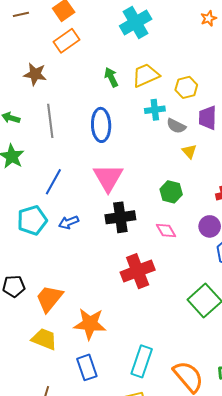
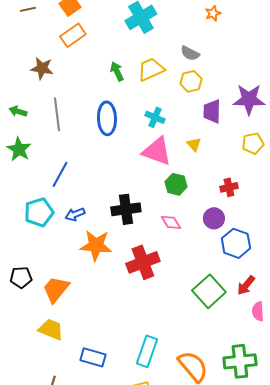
cyan cross: (155, 110) -> (155, 117), moved, turned 30
gray semicircle: (176, 126) -> (190, 53), moved
pink triangle: (108, 178) -> (157, 151), moved, turned -40
orange star: (90, 324) -> (96, 245), moved
blue rectangle: (87, 367) -> (93, 357), turned -55

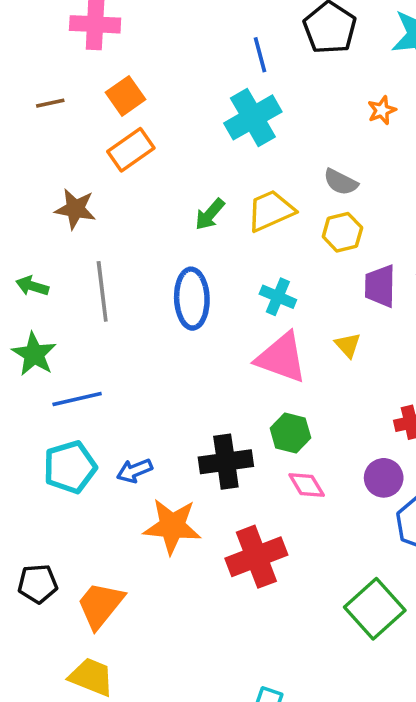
green arrow: (117, 71) -> (210, 214), turned -114
blue line: (60, 174) -> (77, 399), moved, turned 48
green hexagon: (176, 184) -> (290, 433), moved

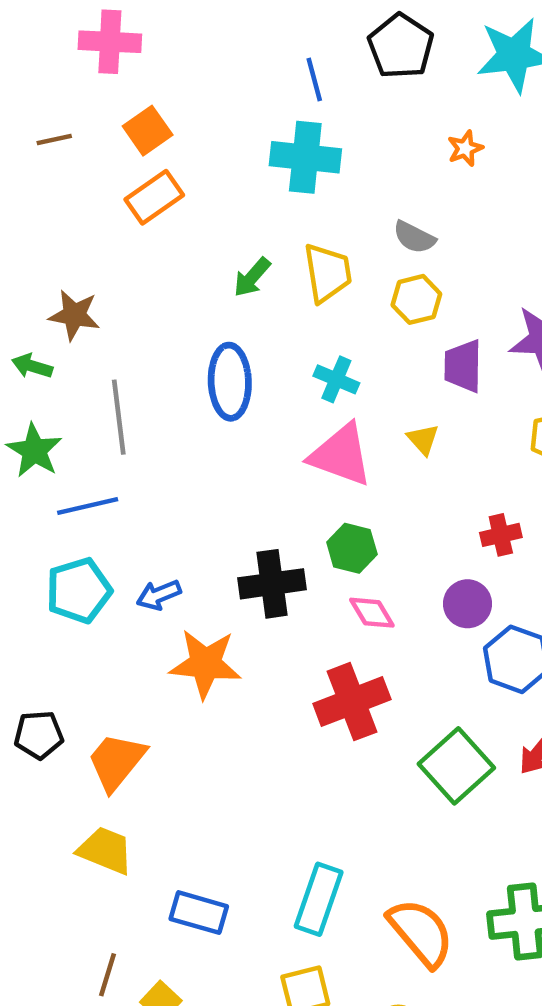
cyan cross: (253, 117) -> (305, 157), turned 36
brown star: (75, 209) -> (74, 315), moved
yellow trapezoid: (271, 211) -> (328, 273), turned 105
gray line: (102, 291) -> (119, 417), moved
red cross: (256, 557) -> (352, 702), moved

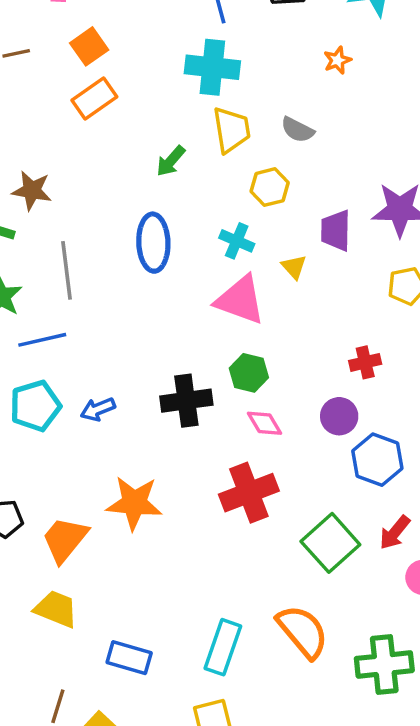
yellow trapezoid: (328, 273) -> (231, 130), moved
yellow hexagon: (416, 299) -> (270, 187), moved
yellow triangle: (423, 439) -> (294, 267), moved
orange star: (205, 664) -> (134, 503), moved
orange semicircle: (421, 933) -> (303, 632), moved

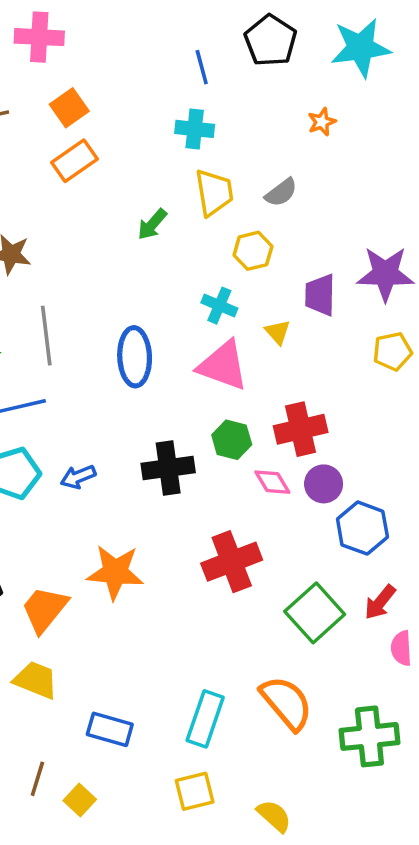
cyan cross: (212, 67) -> (195, 129), size x0.7
gray semicircle: (297, 130) -> (281, 193), turned -64
blue ellipse: (153, 243) -> (135, 357), moved
red cross: (365, 362) -> (301, 429), moved, size x1.6
pink diamond: (264, 423) -> (272, 482), moved

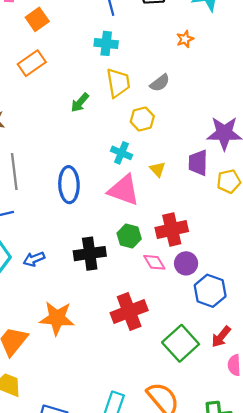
orange square: (69, 108) -> (37, 19), moved
purple trapezoid: (320, 295) -> (198, 163), moved

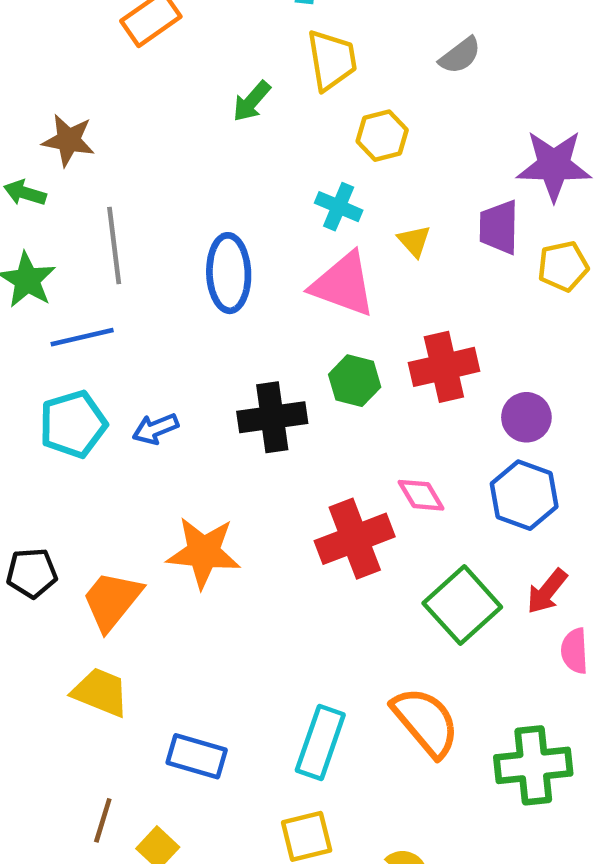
gray semicircle: (160, 83) -> (460, 55), moved
pink diamond: (154, 262) -> (421, 495), moved
purple circle: (186, 263) -> (526, 417), moved

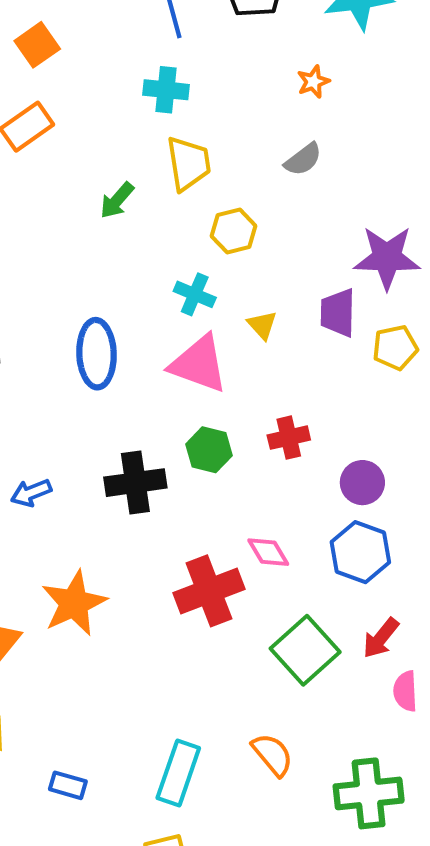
red cross: (444, 367) -> (289, 438), size x0.7
orange star: (204, 552) -> (74, 603), turned -30
orange semicircle: (426, 722) -> (272, 755), size x0.7
blue rectangle: (197, 756) -> (68, 785), size x0.7

